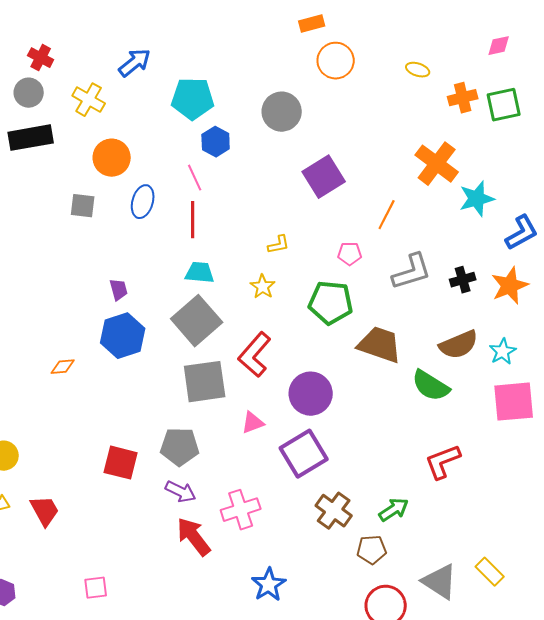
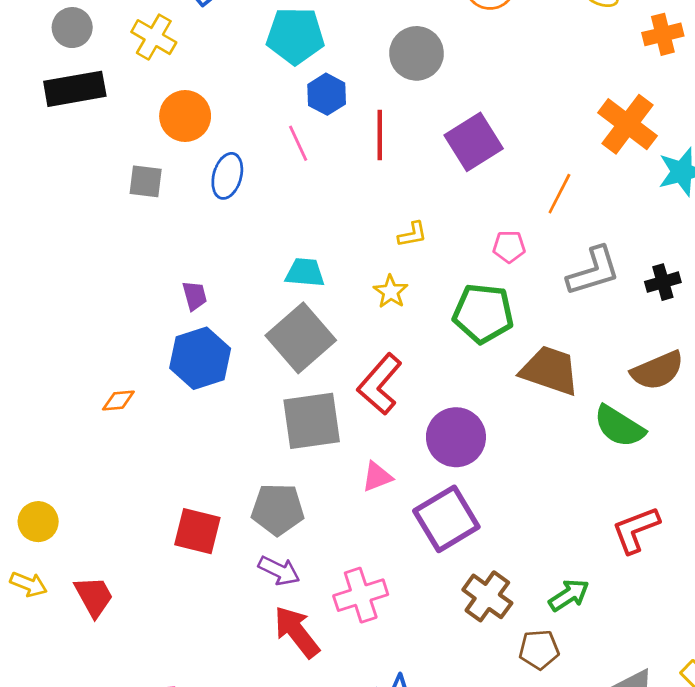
red line: (193, 220) -> (380, 135), moved

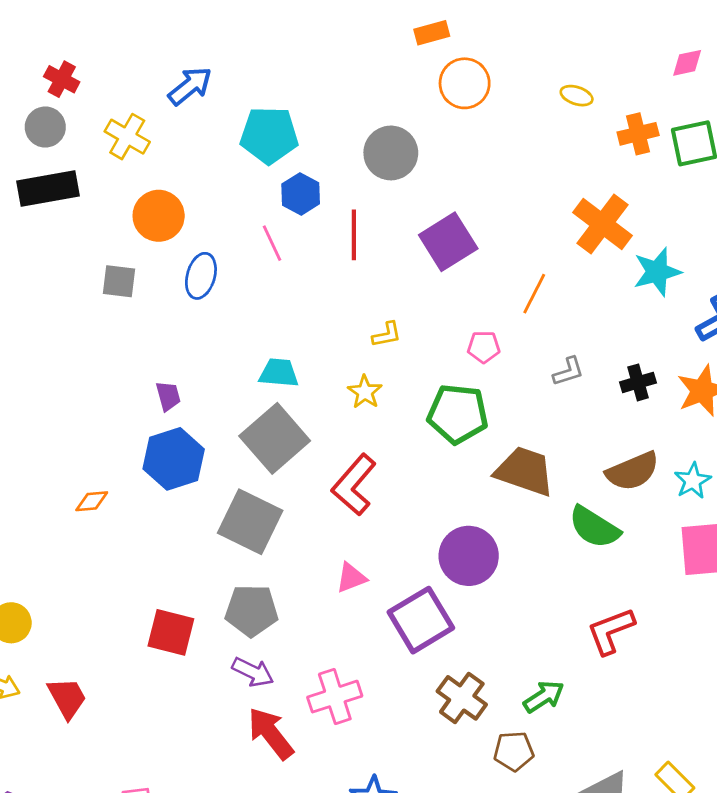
gray L-shape: (593, 271) -> (568, 371), size x0.6
gray square: (312, 421) -> (250, 522), moved, turned 34
purple circle: (456, 437) -> (469, 556), moved

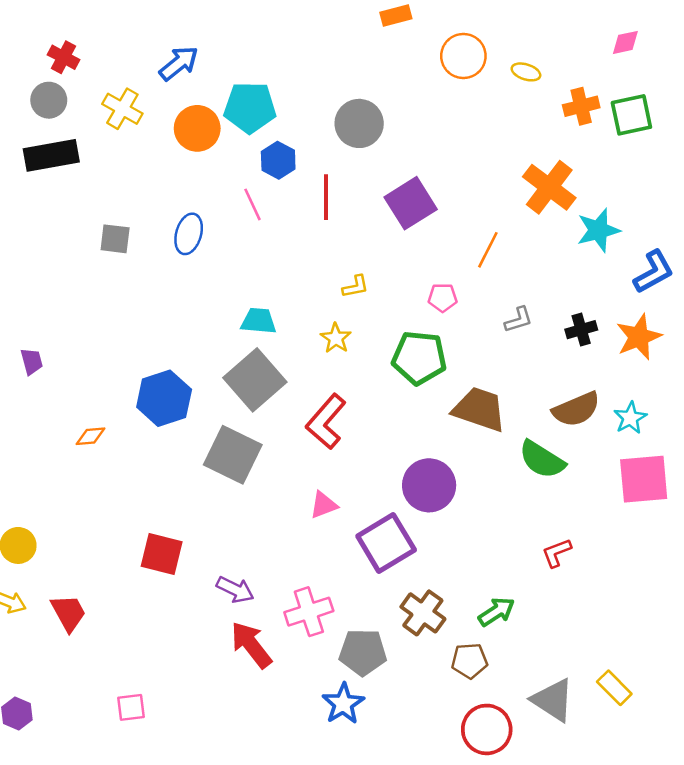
orange circle: (465, 83) -> (463, 56), moved
orange circle: (159, 216) -> (197, 128), moved
purple trapezoid: (168, 396) -> (32, 361), moved
gray pentagon: (251, 611) -> (363, 652), moved
red L-shape: (611, 631) -> (557, 553), size x0.7

